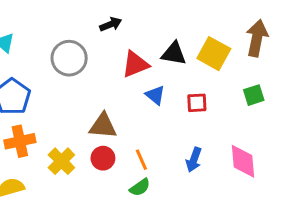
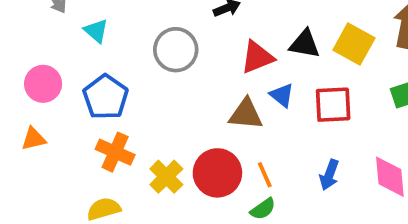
red square: (197, 103) -> (333, 105), size x1.5
brown triangle: (103, 126) -> (246, 114), moved
orange cross: (20, 141) -> (115, 152), turned 36
red circle: (103, 158) -> (217, 173), size x1.6

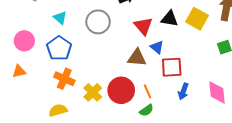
cyan triangle: (96, 31) -> (60, 18), moved
red triangle: (257, 57) -> (143, 26), turned -48
red square: (333, 105) -> (172, 67), moved

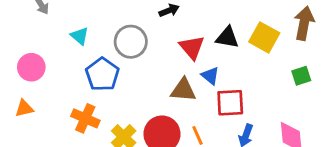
blue pentagon: (59, 48) -> (102, 74), moved

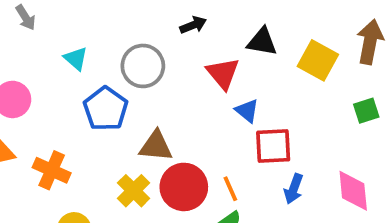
black triangle: (227, 37) -> (262, 42), moved
brown triangle: (183, 90) -> (156, 146), moved
orange cross: (85, 118) -> (52, 170), moved

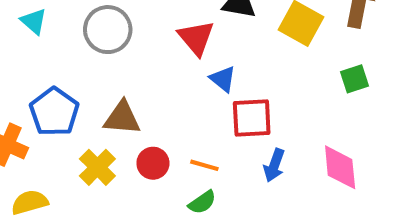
blue pentagon: (106, 109) -> (54, 112), moved
red circle: (184, 187) -> (153, 163), size x0.6
orange line: (230, 189) -> (204, 165), turned -50

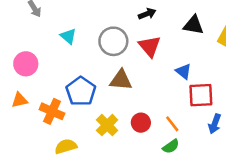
red triangle: (196, 38) -> (150, 46), moved
brown triangle: (122, 118) -> (121, 80), moved
orange line: (204, 165) -> (172, 124), turned 36

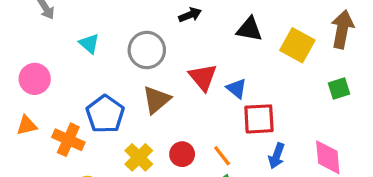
red triangle: (150, 46) -> (203, 77), moved
brown triangle: (121, 80) -> (156, 100), turned -45

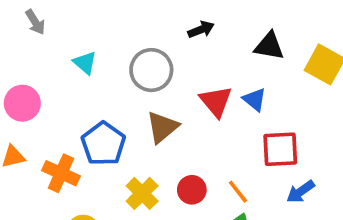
blue triangle: (237, 88) -> (254, 99), moved
blue arrow: (277, 156) -> (301, 192), turned 35

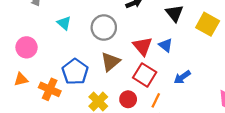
black triangle: (269, 46) -> (174, 13), turned 42
red square: (280, 149) -> (145, 75), moved, turned 35
orange line: (238, 192) -> (156, 100), turned 64
blue arrow: (301, 192) -> (182, 77), moved

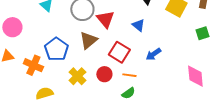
red triangle: (142, 46) -> (105, 19), moved
orange line: (156, 100) -> (129, 75), turned 72

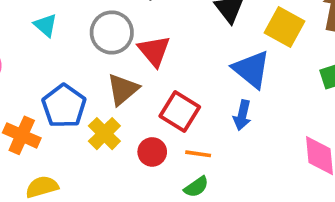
blue triangle: (138, 25) -> (251, 69), moved, size x1.6
blue arrow: (153, 54) -> (242, 115), turned -42
yellow cross: (77, 76) -> (104, 134), moved

